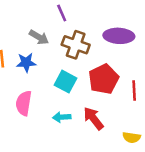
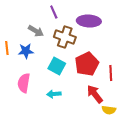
purple ellipse: (119, 36) -> (89, 21), moved
red arrow: (93, 118) -> (95, 94), moved

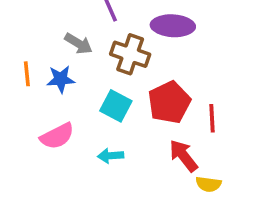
pink semicircle: (24, 83) -> (57, 136), turned -126

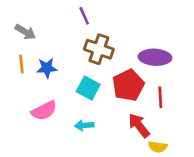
purple ellipse: (173, 26) -> (155, 57), moved
gray arrow: (79, 44) -> (25, 32), moved

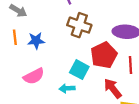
cyan square: (88, 88) -> (79, 70), moved

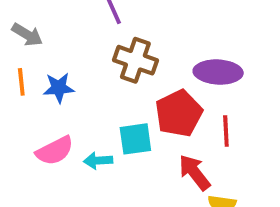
cyan square: (79, 70) -> (135, 139), turned -36
cyan arrow: (67, 88) -> (98, 161), moved

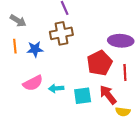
brown cross: (135, 60) -> (61, 33), moved, turned -30
cyan square: (135, 139) -> (83, 96), moved

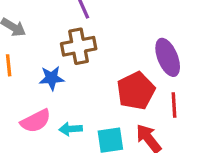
purple ellipse: (121, 41) -> (168, 57), turned 65
blue star: (35, 49) -> (52, 78), moved

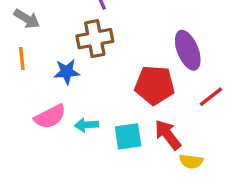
red pentagon: (136, 91) -> (155, 85), turned 30
red line: (174, 105) -> (211, 97), moved, turned 55

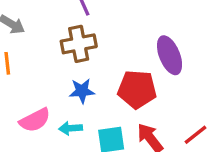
blue star: (67, 72) -> (82, 91), moved
red line: (211, 97) -> (195, 135), moved

